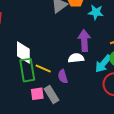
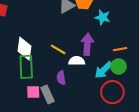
yellow line: (43, 68) -> (58, 49), moved

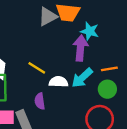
purple arrow: (87, 44) -> (80, 48), moved
cyan arrow: (103, 70) -> (82, 78), moved

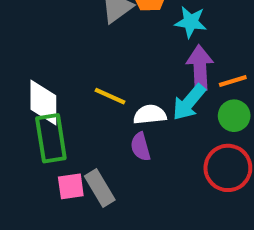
purple arrow: (80, 48) -> (200, 68), moved
purple semicircle: (40, 101) -> (141, 147), moved

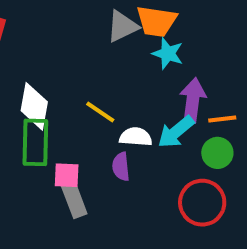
cyan star: (191, 22) -> (168, 54), moved
pink square: (71, 186) -> (67, 175), moved

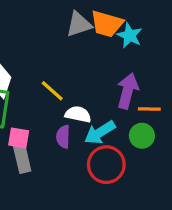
cyan star: (168, 54) -> (130, 35), moved
cyan arrow: (176, 132) -> (100, 132), moved
red circle: (202, 203) -> (106, 165), moved

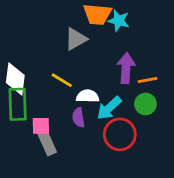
gray triangle: (79, 24) -> (76, 39), moved

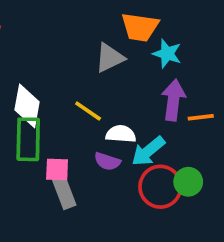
cyan star: (119, 21) -> (167, 54), moved
green circle: (145, 104) -> (188, 182), moved
purple semicircle: (79, 118) -> (107, 161), turned -66

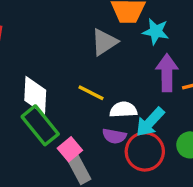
green rectangle: (28, 139) -> (40, 125), turned -33
pink square: (57, 170) -> (70, 149), turned -35
red circle: (160, 187) -> (145, 151), moved

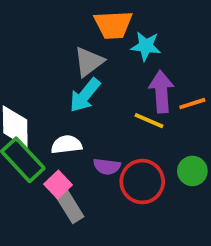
yellow line: (91, 93) -> (149, 121), moved
white semicircle: (123, 110) -> (66, 145), moved
cyan arrow: (150, 122) -> (85, 95), moved

